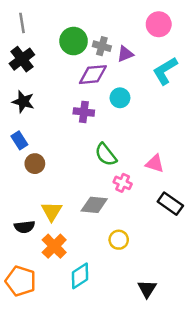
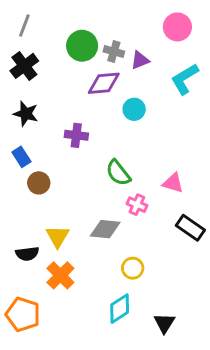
gray line: (22, 23) -> (24, 26), turned 30
purple cross: (84, 112) -> (76, 135), moved
cyan diamond: (80, 276) -> (120, 309), moved

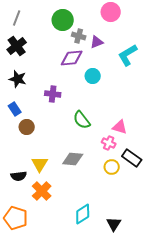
pink circle: (177, 27) -> (111, 12), moved
green circle: (82, 46) -> (63, 20), moved
pink cross: (137, 205) -> (109, 143), moved
yellow circle: (133, 268) -> (112, 167), moved

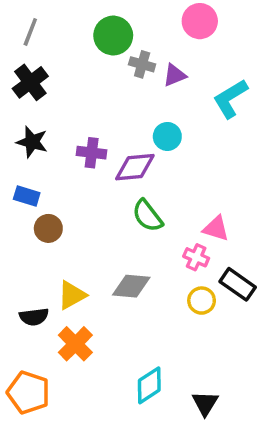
purple diamond: (72, 58) -> (135, 167), moved
purple cross: (53, 94) -> (92, 153), moved
blue rectangle: (15, 109) -> (27, 196), turned -40
yellow triangle: (40, 164) -> (72, 295), turned 30

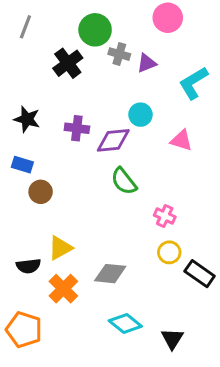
black cross: (30, 82) -> (68, 63), moved
pink triangle: (216, 228) -> (181, 140), moved
black rectangle: (238, 284) -> (200, 274), moved
gray diamond: (131, 286) -> (110, 274), moved
cyan diamond: (149, 385) -> (125, 324), turned 72

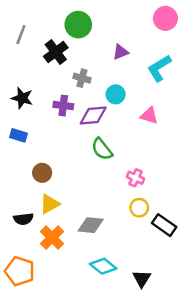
pink circle: (168, 18) -> (165, 18), moved
gray line: (25, 27) -> (21, 35), moved
gray cross: (119, 54) -> (82, 78), moved
brown circle: (41, 192) -> (42, 173), moved

